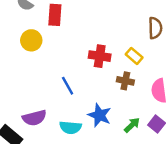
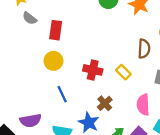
yellow circle: (31, 40) -> (53, 61), moved
brown cross: (125, 81) -> (105, 103), moved, turned 32

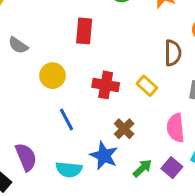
gray semicircle: (30, 18) -> (18, 45), moved
red rectangle: (56, 30) -> (84, 31), moved
purple semicircle: (30, 121) -> (26, 157), turned -100

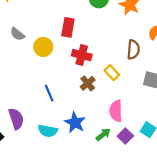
yellow circle: (53, 76) -> (43, 47), moved
red cross: (106, 85) -> (82, 55), moved
pink semicircle: (176, 128) -> (116, 111), moved
brown cross: (124, 129) -> (88, 83), moved

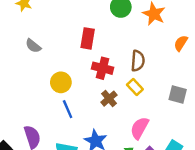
yellow circle: (43, 47) -> (61, 82), moved
brown semicircle: (133, 50) -> (138, 61), moved
pink semicircle: (116, 111) -> (140, 128), turned 30

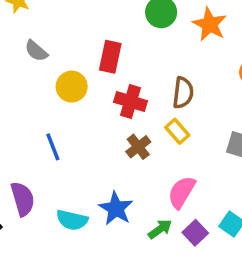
gray semicircle: (33, 46) -> (36, 51), moved
yellow circle: (61, 82) -> (72, 87), moved
blue line: (68, 109) -> (53, 147), moved

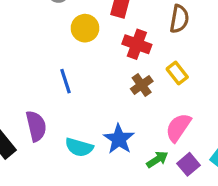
brown semicircle: (183, 93) -> (179, 19), moved

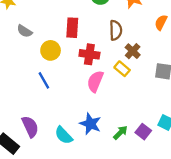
blue line: (66, 81) -> (44, 80), moved
brown cross: (142, 85) -> (133, 51), moved
pink semicircle: (178, 128) -> (95, 81), moved
cyan semicircle: (79, 147) -> (64, 135), turned 42

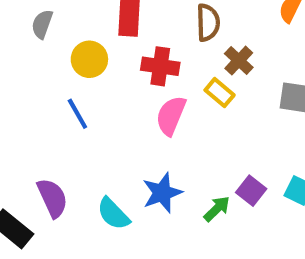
gray semicircle: (25, 31) -> (42, 24), turned 77
blue star: (90, 124) -> (162, 193), turned 30
purple square: (143, 132) -> (251, 191), moved

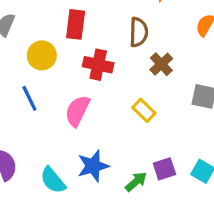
yellow rectangle: (220, 93) -> (144, 110), moved
pink semicircle: (171, 116) -> (77, 111), moved
purple square: (251, 191) -> (164, 169), turned 30

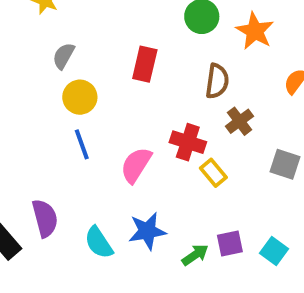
yellow circle: (42, 55) -> (80, 97), moved
red cross: (98, 65) -> (188, 142), moved

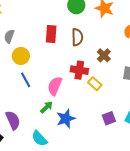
brown semicircle: (217, 81) -> (77, 37), moved
cyan semicircle: (99, 243) -> (39, 138), moved
green arrow: (195, 255) -> (46, 107), moved

